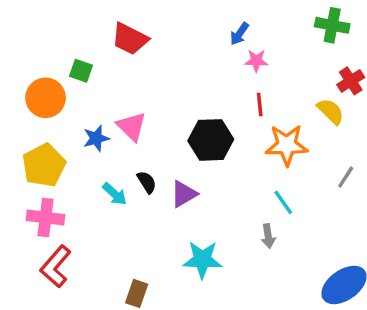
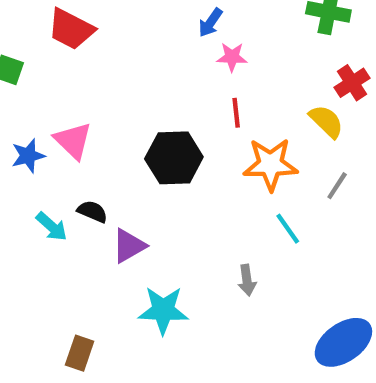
gray line: (346, 177) -> (337, 186), moved
black semicircle: (147, 182) -> (92, 211), turned -35
purple triangle: (184, 194) -> (129, 246), moved
cyan line: (283, 202) -> (288, 229), moved

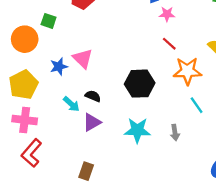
red line: (236, 113) -> (169, 44), turned -42
black hexagon: (174, 158) -> (140, 84), moved
purple triangle: (129, 246) -> (92, 122), moved
cyan star: (163, 310) -> (137, 130), moved

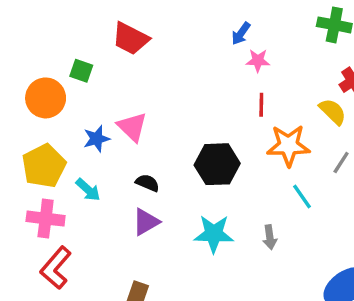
red line: (169, 44) -> (261, 105), turned 49
cyan arrow: (71, 104) -> (88, 190), moved

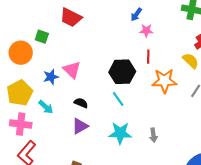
black hexagon: (217, 164) -> (122, 72), moved
cyan line: (302, 196) -> (118, 99), moved

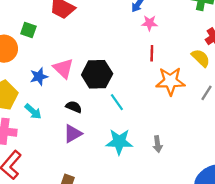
black hexagon: (122, 72) -> (97, 74), moved

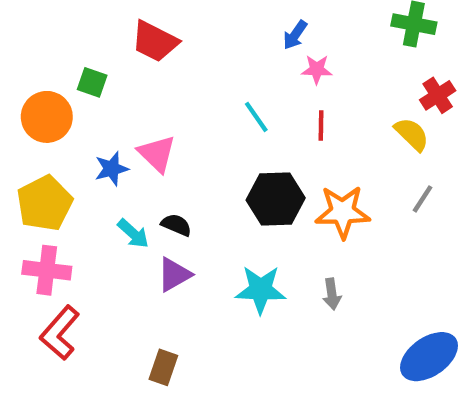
black hexagon: (97, 74) -> (276, 199), moved
orange star: (170, 81) -> (343, 212), moved
cyan line: (117, 102) -> (256, 117), moved
cyan arrow: (33, 111) -> (133, 234), moved

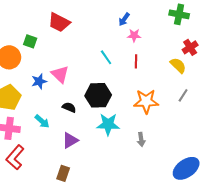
black hexagon: (276, 199) -> (98, 95), moved
cyan arrow: (133, 234) -> (42, 121), moved
purple triangle: (174, 275) -> (70, 140), moved
cyan star: (261, 290) -> (108, 124), moved

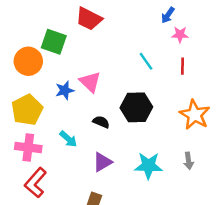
green square: (30, 41) -> (54, 42), size x1.5
orange star: (146, 101) -> (195, 115), turned 30
cyan star: (108, 124) -> (148, 166), moved

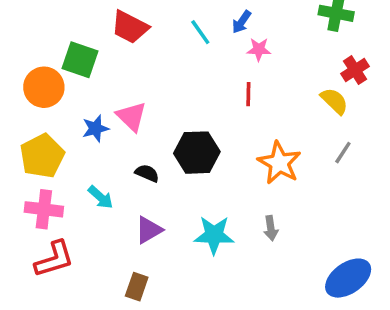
cyan line: (146, 61) -> (200, 32), moved
red line: (182, 66) -> (248, 94), moved
red L-shape: (36, 183) -> (54, 259), turned -148

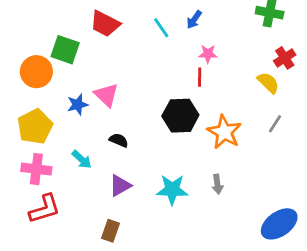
pink star: (259, 49) -> (208, 54), moved
black hexagon: (197, 153) -> (180, 116), moved

